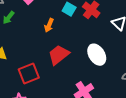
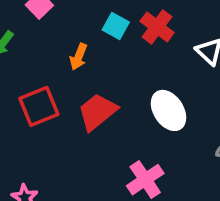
red square: (29, 74) -> (39, 106), moved

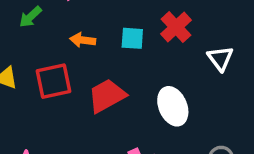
cyan square: (116, 26) -> (132, 38), moved, turned -35
orange arrow: (79, 57) -> (83, 40), moved, turned 65

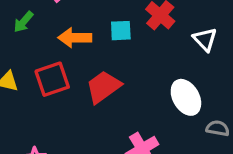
orange arrow: (83, 40) -> (75, 38), size x1.4
white ellipse: (173, 106) -> (186, 97), moved

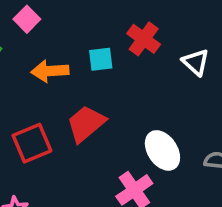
red square: (52, 79) -> (32, 143), moved
white ellipse: (186, 97) -> (162, 150), moved

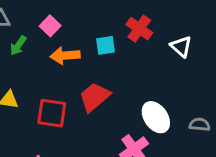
pink square: (27, 19) -> (50, 26), moved
red square: (32, 143) -> (52, 113), turned 32

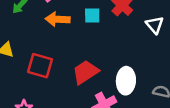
red trapezoid: (95, 97) -> (85, 72), moved
white ellipse: (156, 117) -> (126, 81), turned 30

